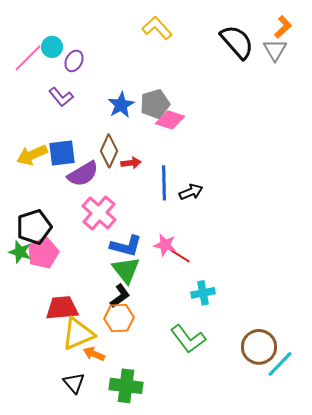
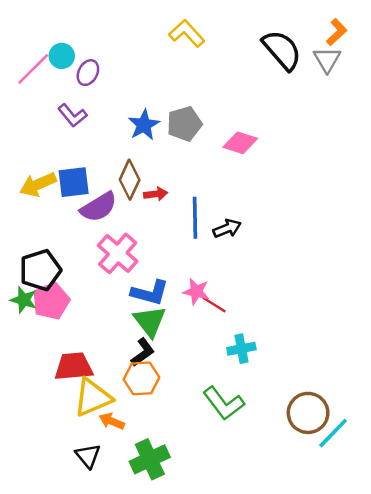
pink diamond: (170, 120) -> (240, 143), moved
green cross: (126, 386) -> (150, 459), turned -32

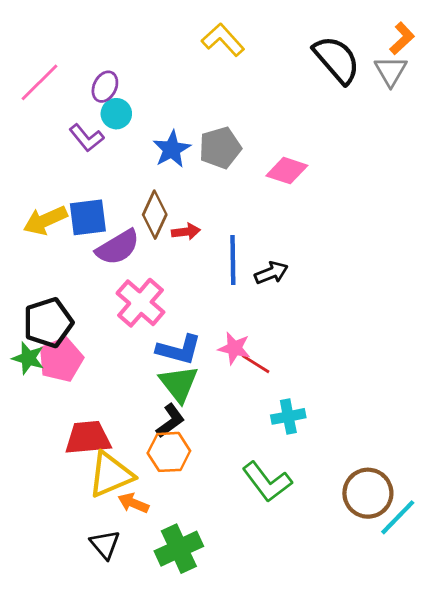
cyan circle: (62, 56) -> (116, 114), moved

